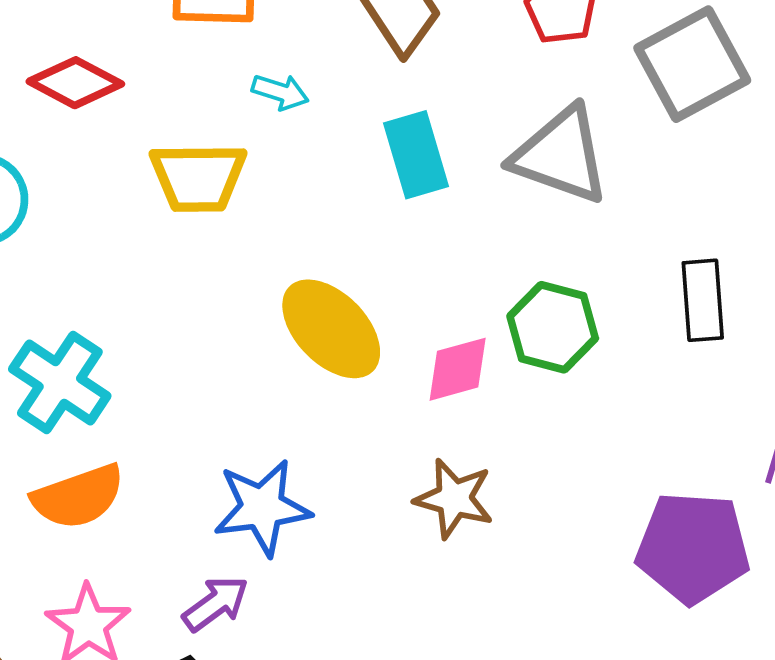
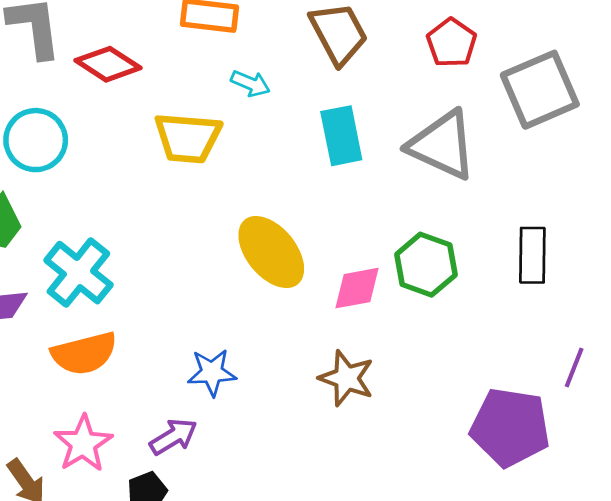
blue star: (262, 508) -> (212, 372), size x0.7

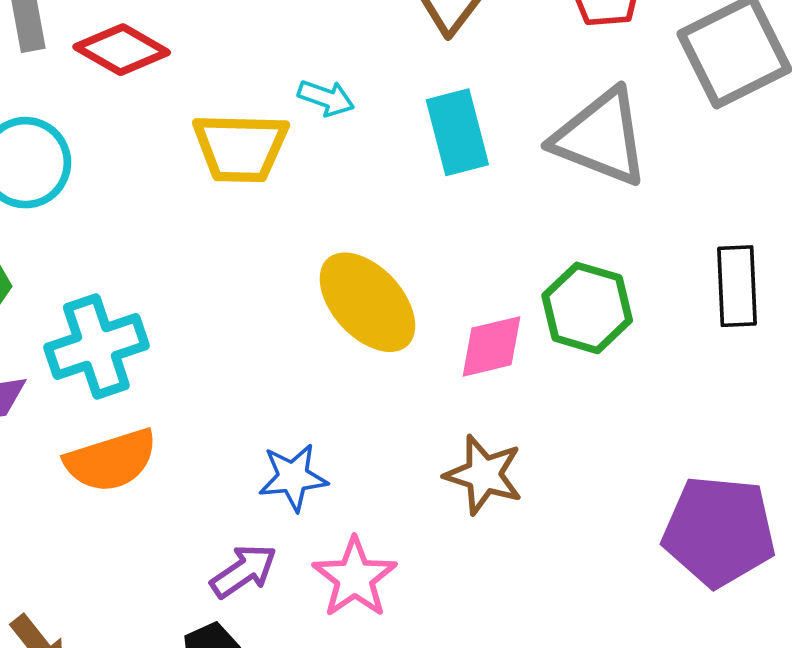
cyan arrow: (250, 83) -> (326, 98), moved
cyan cross: (78, 273) -> (96, 347), turned 36
pink star: (83, 444) -> (355, 578), moved

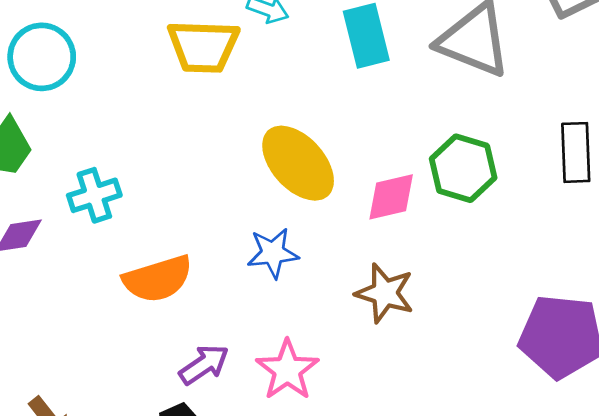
cyan cross: (96, 347) -> (94, 195), size x0.7
orange semicircle: (111, 460) -> (158, 279), moved
blue star: (293, 477) -> (273, 253), moved

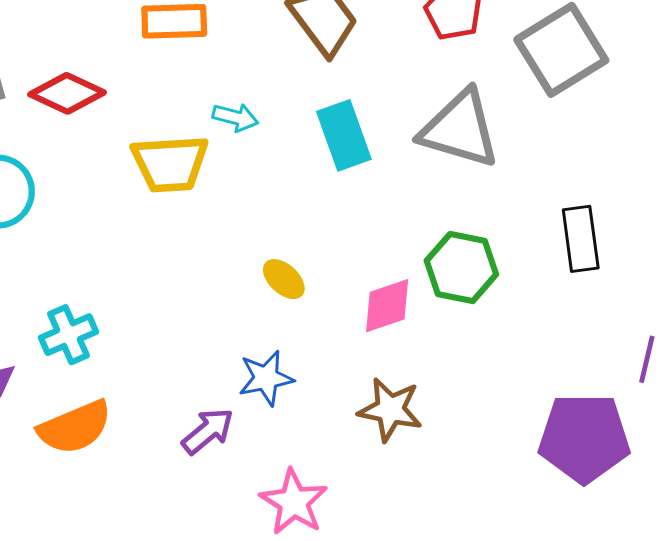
yellow ellipse: (298, 163) -> (284, 279), size x0.5
orange semicircle: (158, 279) -> (75, 427), moved
purple arrow: (204, 365) -> (208, 431), moved

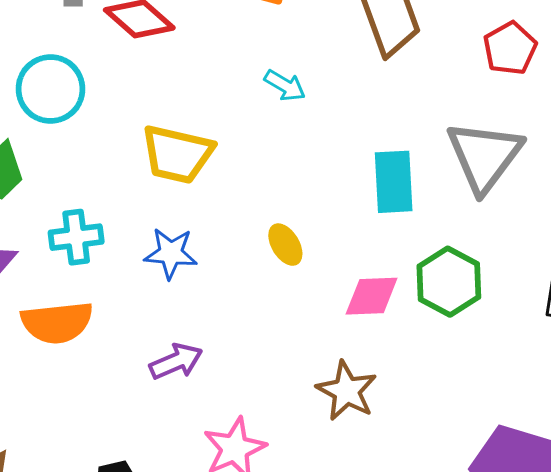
gray triangle: (460, 129) -> (484, 156), turned 34
cyan rectangle: (344, 135) -> (394, 182), moved
yellow trapezoid: (170, 164) -> (177, 154), moved
blue star: (266, 378) -> (171, 253), moved

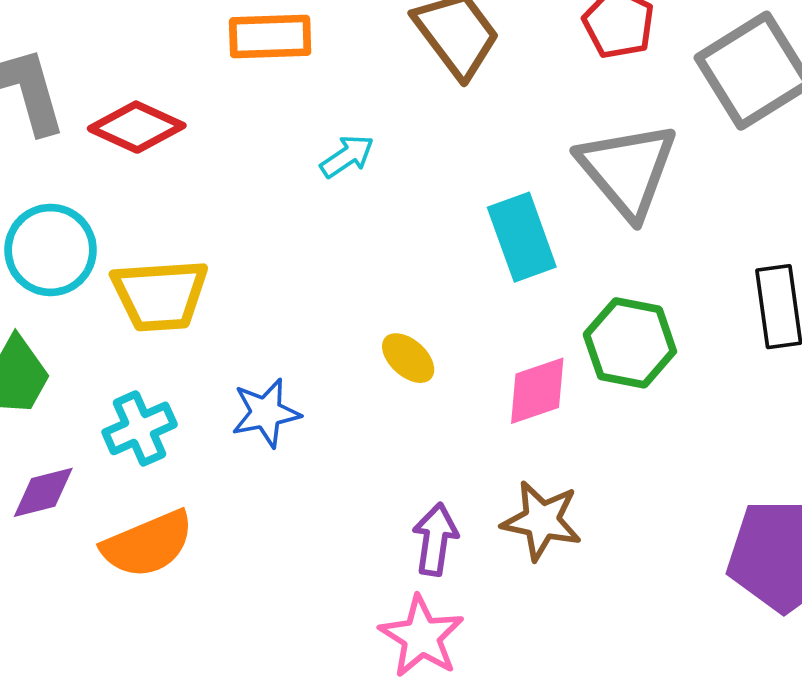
cyan arrow: (285, 86) -> (347, 156), turned -48
yellow trapezoid: (177, 154) -> (160, 295), moved
purple arrow: (176, 361) -> (435, 539), moved, turned -42

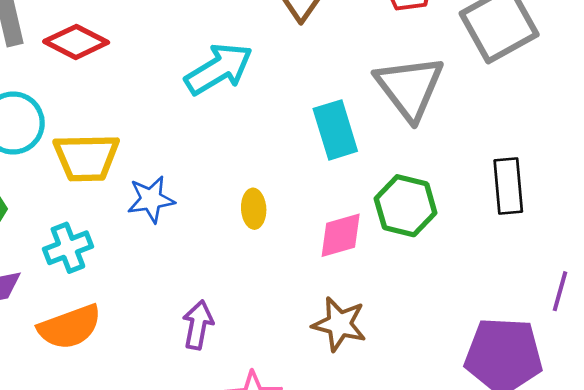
cyan arrow: (347, 156) -> (219, 69), size x1.8
yellow ellipse: (408, 358) -> (254, 209), turned 42
blue star: (266, 413) -> (151, 199), moved
purple arrow: (435, 539) -> (198, 325), moved

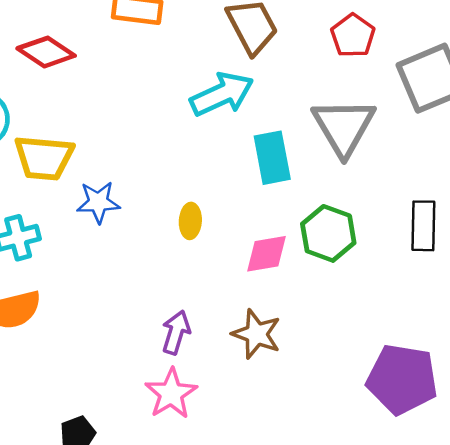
cyan arrow: (219, 69) -> (222, 94), moved
purple arrow: (198, 325) -> (176, 332), moved

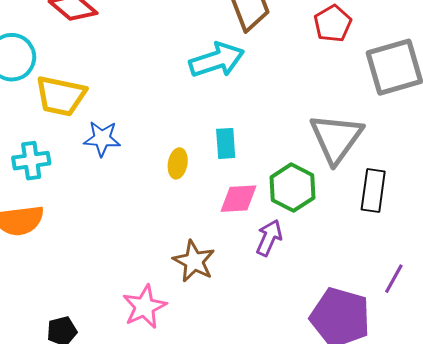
gray triangle: (344, 127) -> (336, 138), moved
cyan rectangle: (272, 158) -> (226, 143), moved, size x0.7
purple arrow: (176, 332) -> (269, 238), moved
brown star: (256, 334) -> (194, 261), moved

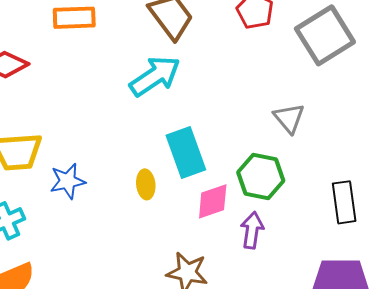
gray triangle: (336, 138) -> (289, 118), size x0.6
cyan rectangle: (226, 143) -> (186, 153), size x1.6
black rectangle: (373, 191) -> (344, 202), moved

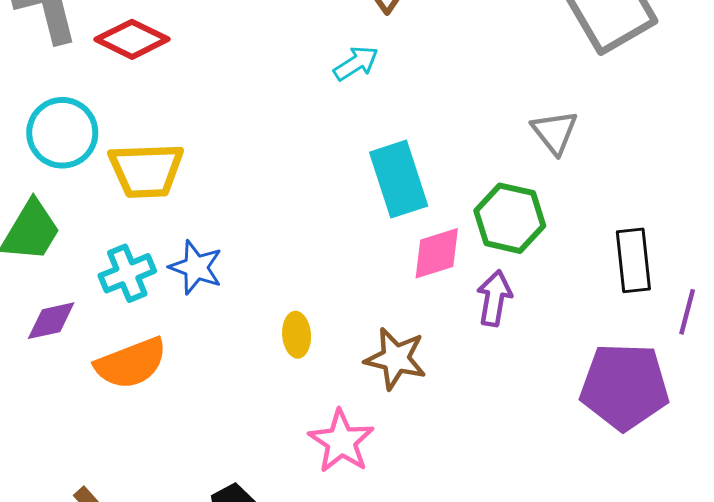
cyan arrow: (155, 76) -> (356, 63), size x0.6
blue star: (68, 181) -> (196, 267), moved, turned 30
yellow ellipse: (146, 184) -> (297, 335), moved

